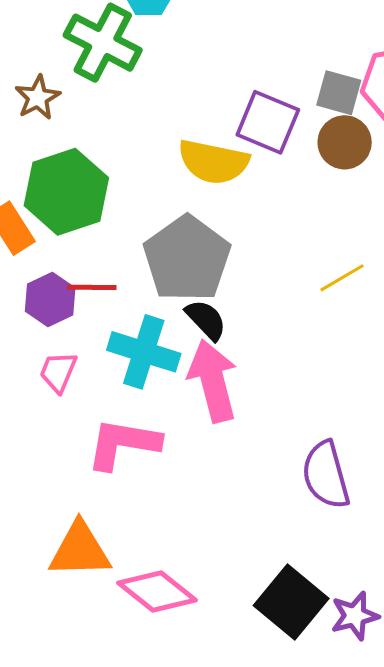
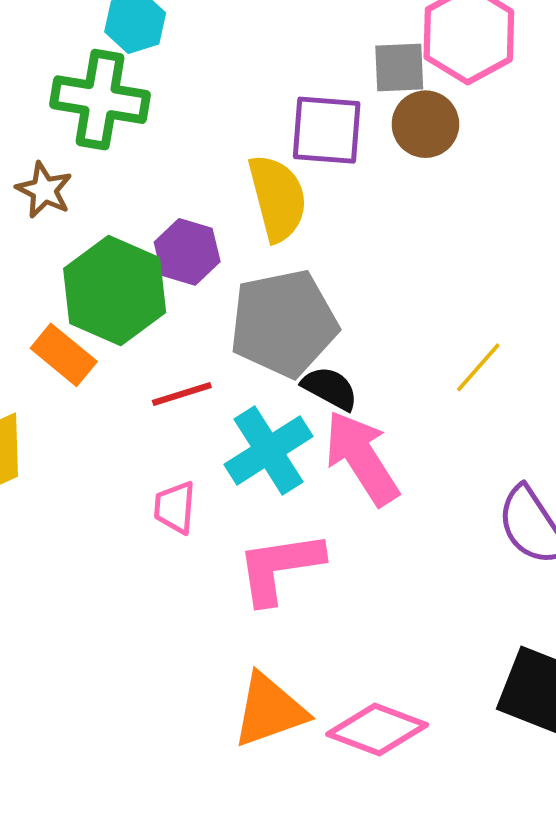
yellow semicircle: (213, 162) -> (277, 198), turned -98
gray pentagon: (187, 259) -> (284, 323), turned -30
yellow line: (342, 278) -> (478, 367), moved
purple hexagon: (50, 300) -> (187, 252), moved
cyan cross: (144, 352) -> (269, 450), turned -32

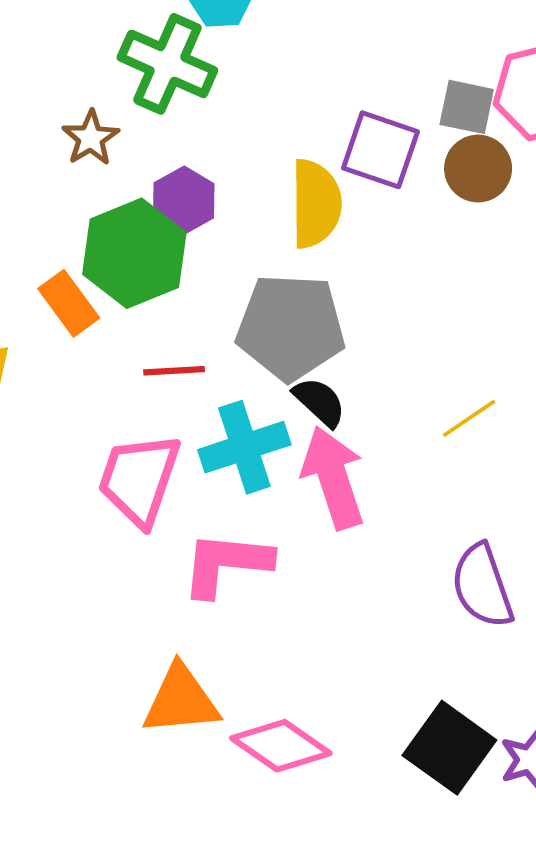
purple hexagon: (187, 252) -> (184, 200), moved
pink trapezoid: (175, 507) -> (139, 479), size x1.8

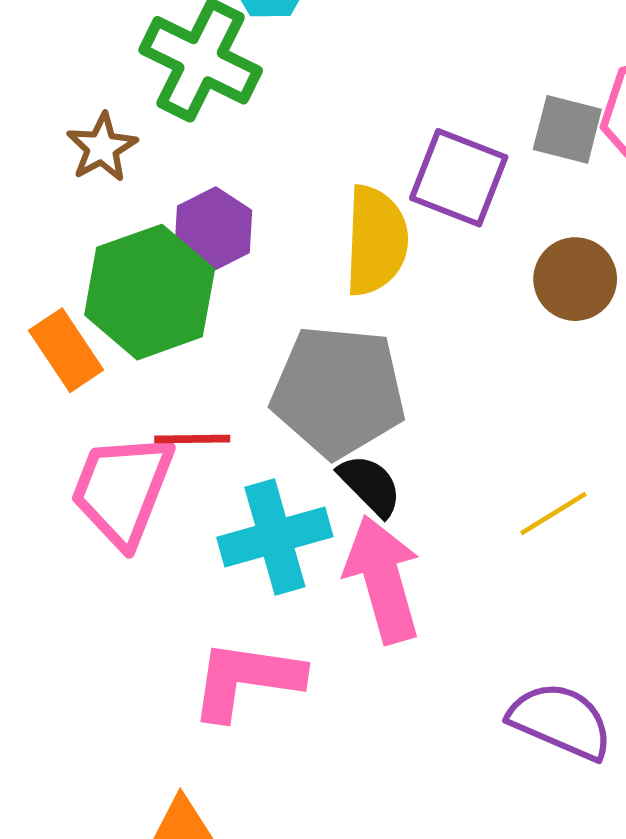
brown circle: (478, 169) -> (575, 279), moved
pink trapezoid: (139, 479) -> (122, 490), moved
purple semicircle: (482, 586) -> (561, 721), turned 130

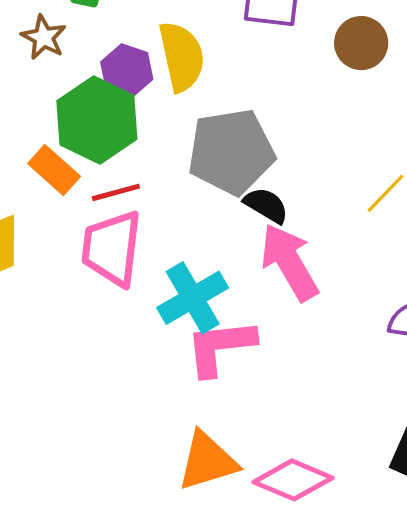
yellow semicircle: (376, 241) -> (182, 57), moved
red line: (192, 439) -> (116, 192), moved
cyan cross: (275, 537) -> (193, 298), moved

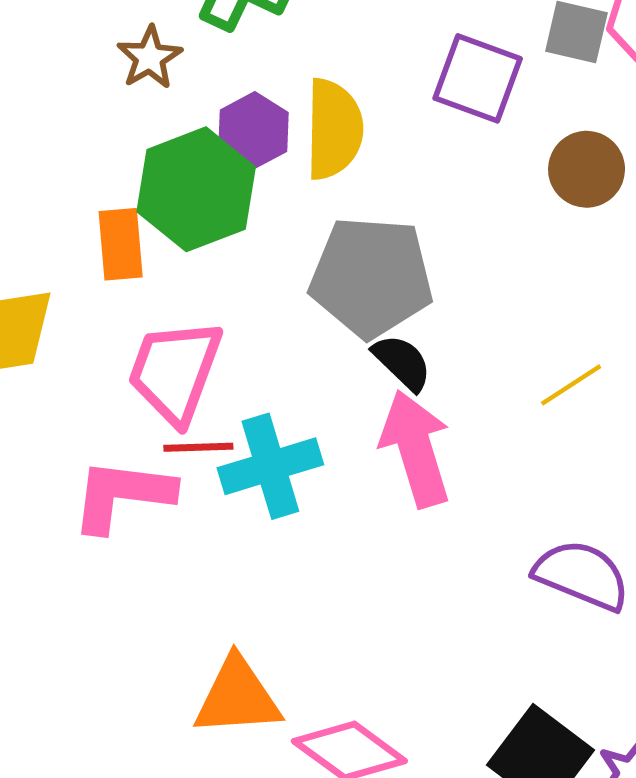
orange rectangle: (54, 170) -> (121, 244), turned 30
red line: (116, 192) -> (198, 447), moved
pink L-shape: (220, 347) -> (122, 495), moved

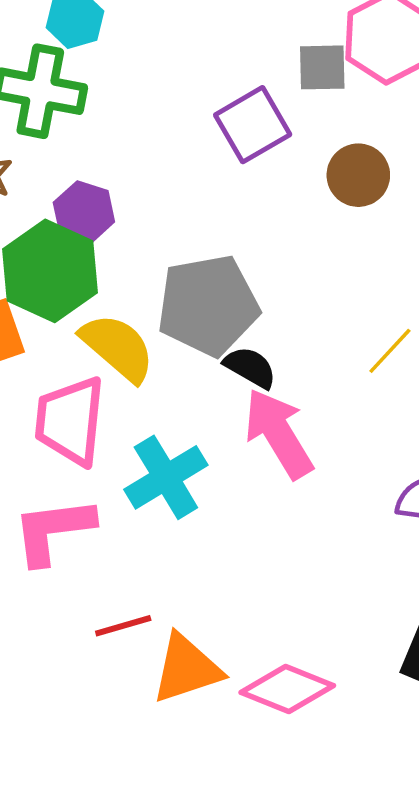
purple square: (478, 78) -> (253, 125), turned -36
yellow semicircle: (334, 129) -> (118, 347), moved, turned -36
red line: (198, 447) -> (123, 626), moved

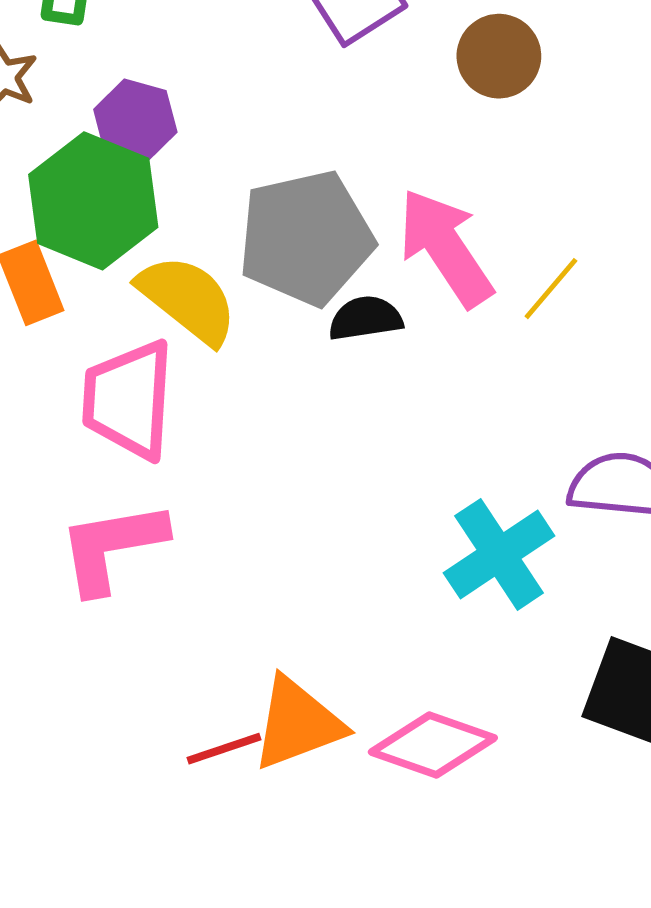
black semicircle: (250, 367) -> (365, 318), turned -36
pink arrow: (279, 434) -> (446, 248), moved
cyan cross: (166, 477) -> (499, 554), moved
red line: (123, 626) -> (224, 749), moved

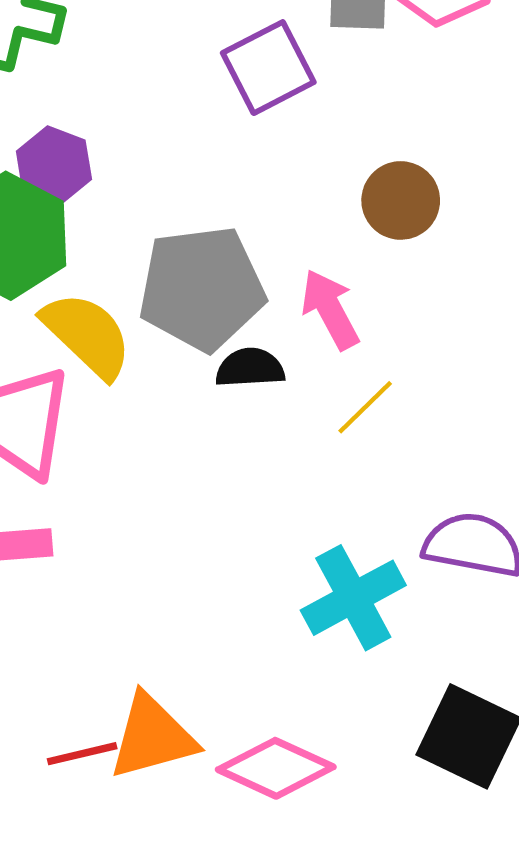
brown circle: (499, 56) -> (401, 200), moved
pink arrow: (446, 248) -> (330, 309), size x0.7
yellow line: (551, 289) -> (365, 407), moved

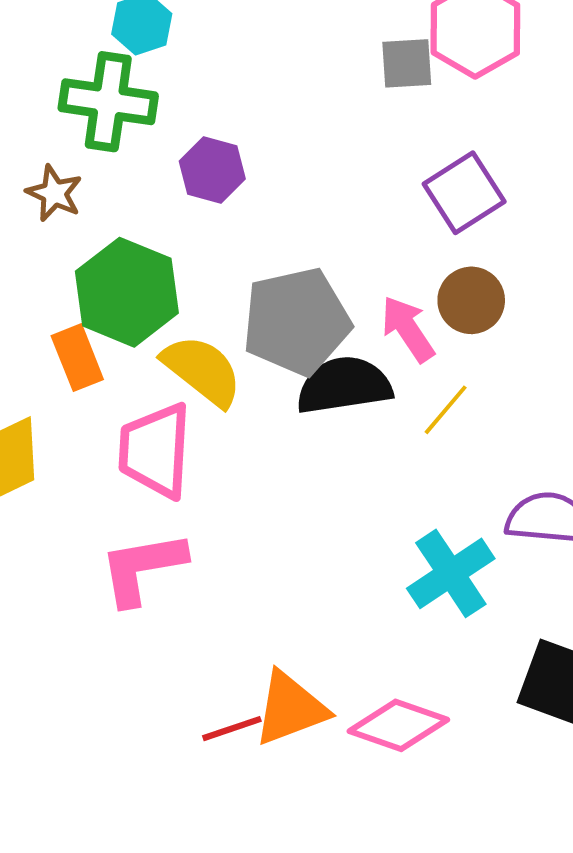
purple square: (268, 68) -> (464, 193), moved
purple hexagon: (54, 165) -> (212, 170), moved
brown circle: (401, 200) -> (471, 300), moved
black semicircle: (250, 368) -> (344, 385), size x1.6

